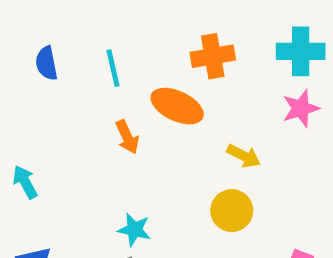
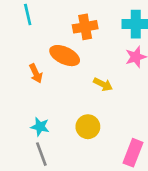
cyan line: (113, 68) -> (28, 15), moved
yellow circle: (232, 211) -> (88, 127), moved

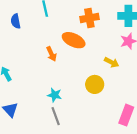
yellow arrow: (103, 84) -> (112, 62), moved
yellow circle: (88, 127) -> (95, 84), moved

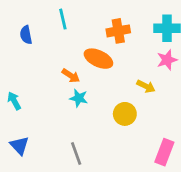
orange arrow: (51, 54) -> (71, 76), turned -32
cyan star: (55, 95) -> (79, 98), moved

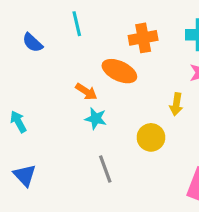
blue semicircle: (26, 35) -> (33, 43), turned -36
yellow arrow: (146, 86) -> (176, 104), turned 72
gray line: (76, 153) -> (105, 169), moved

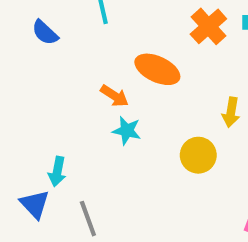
orange cross: (143, 38) -> (208, 26), moved, turned -32
cyan arrow: (18, 122) -> (57, 172), moved, turned -140
gray line: (105, 169) -> (88, 219), moved

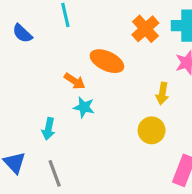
yellow circle: (198, 155) -> (152, 130), moved
cyan arrow: (57, 172) -> (48, 129), moved

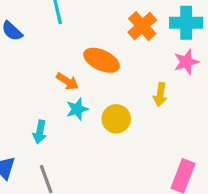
cyan star: (84, 107) -> (77, 109), turned -30
yellow circle: (152, 130) -> (116, 119), moved

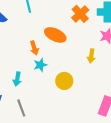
orange arrow: (67, 81) -> (34, 48), turned 40
yellow circle: (116, 119) -> (64, 81), moved

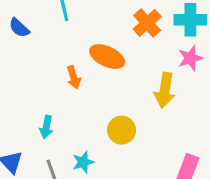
yellow arrow: (91, 56) -> (165, 90), size x1.5
cyan star: (40, 65) -> (83, 162), moved

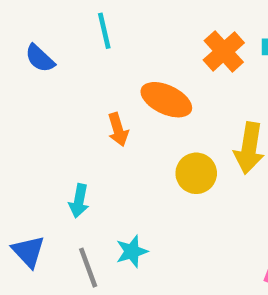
yellow circle: (122, 130) -> (196, 173), moved

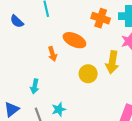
orange cross: (224, 51) -> (101, 18), turned -30
blue triangle: (28, 251) -> (12, 109), turned 35

